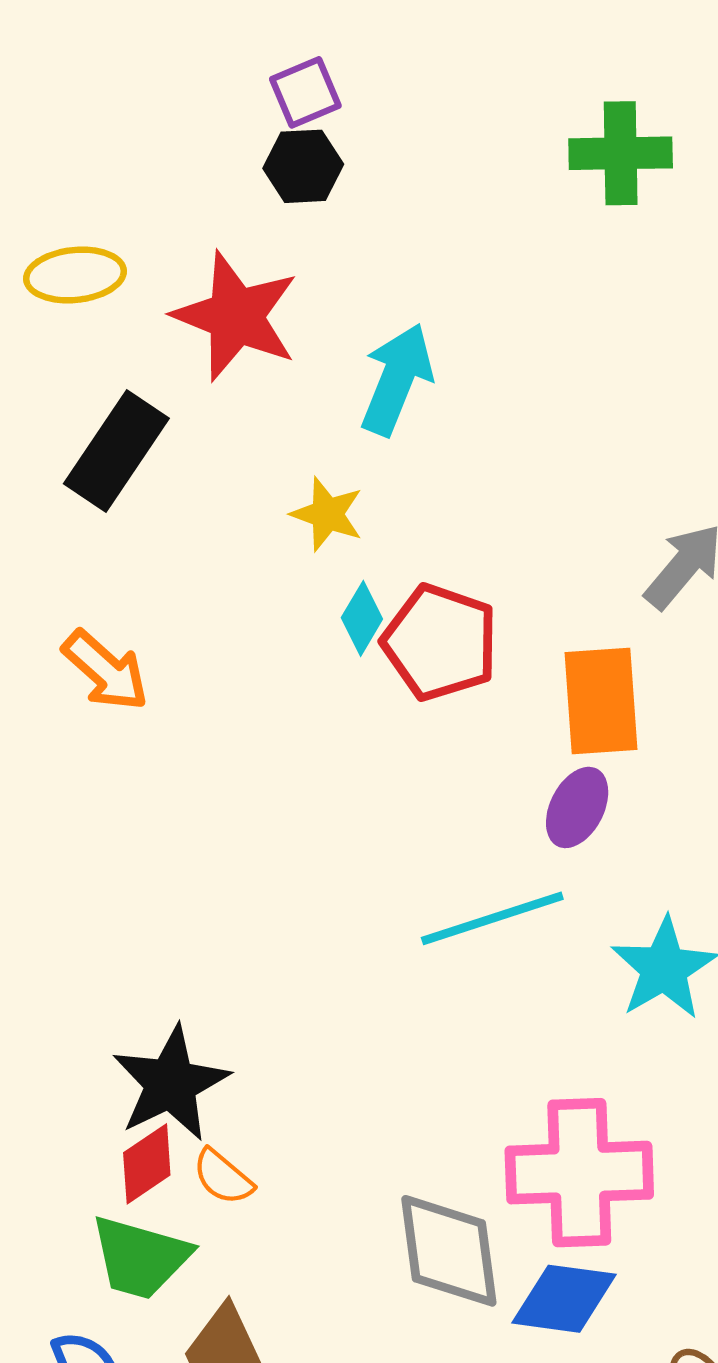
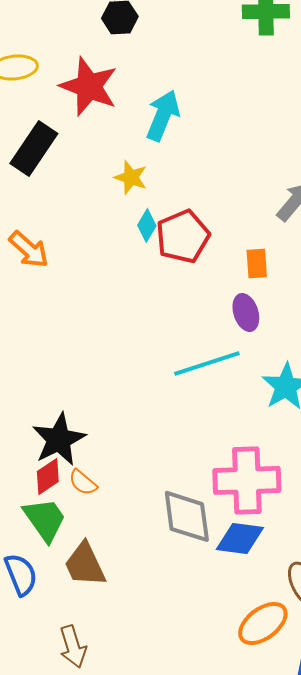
red pentagon: (440, 642) -> (183, 236), turned 30
orange rectangle: (601, 701) -> (257, 263), size x0.6
purple ellipse: (577, 807) -> (246, 312), turned -45
green trapezoid: (140, 1257) -> (45, 519), turned -141

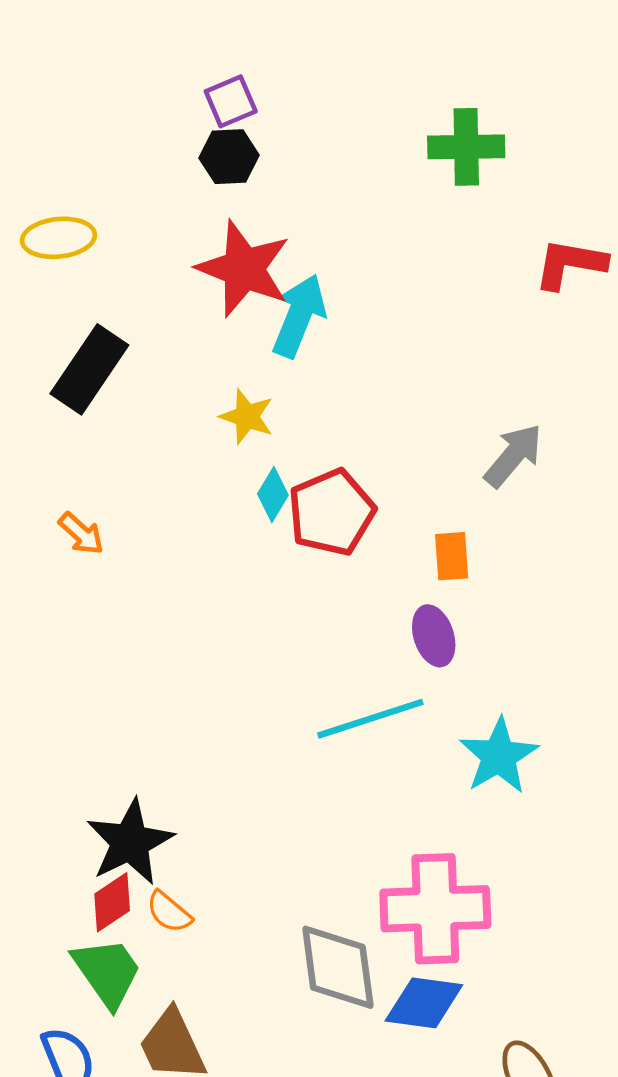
red star: (89, 86) -> (244, 269), moved
orange arrow: (29, 249) -> (81, 533), size x0.7

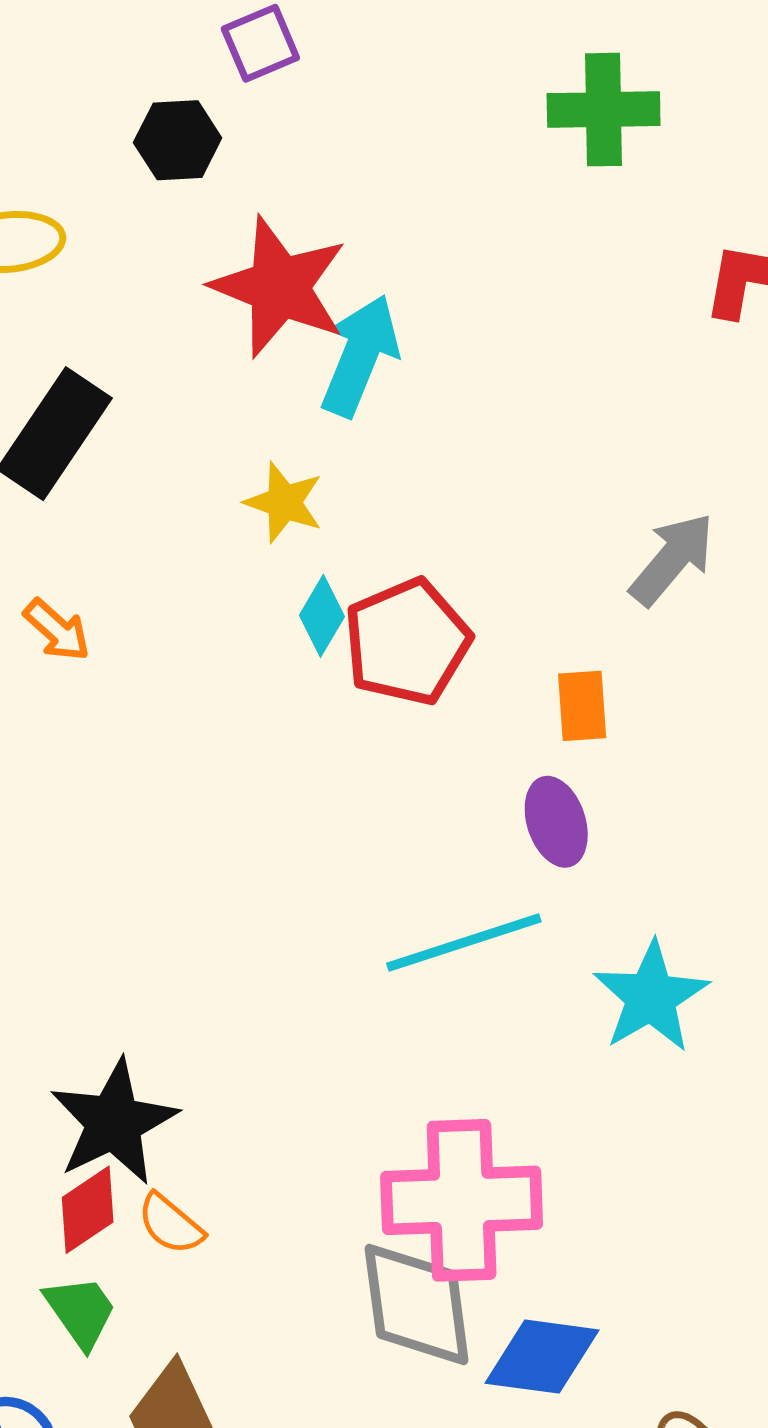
black hexagon: (229, 157) -> (178, 140), moved
orange arrow: (81, 533) -> (57, 630), moved
pink cross: (435, 909) -> (462, 1200), moved
green trapezoid: (107, 972) -> (81, 1312), size x0.7

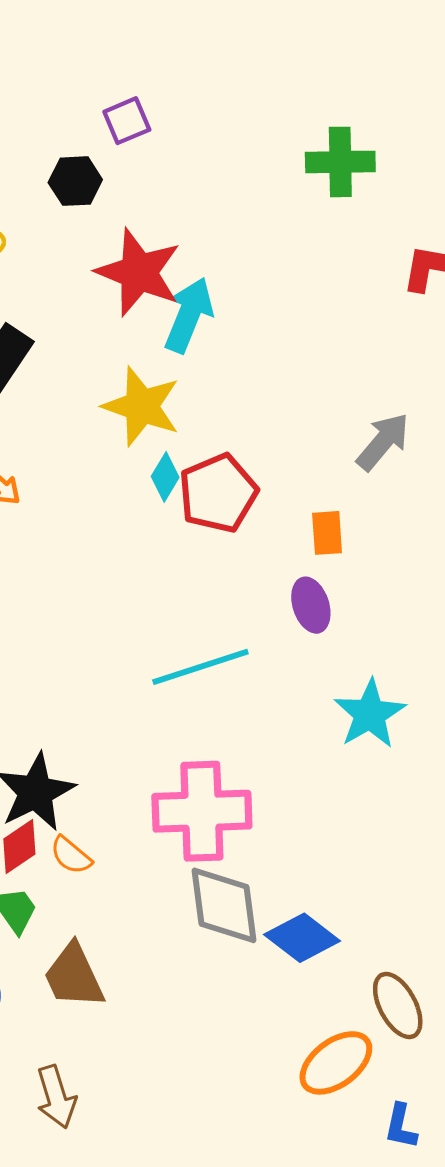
yellow star: (284, 502) -> (142, 406), size x1.6
cyan line: (464, 942) -> (200, 667), moved
pink cross: (462, 1200) -> (202, 811), moved
blue diamond: (542, 1357) -> (302, 938), turned 30

